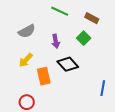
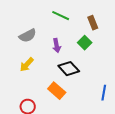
brown rectangle: (92, 18) -> (93, 23), turned 40
orange rectangle: (44, 76) -> (57, 91), moved, turned -36

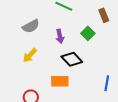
brown rectangle: (93, 23) -> (104, 15), moved
orange rectangle: (57, 91) -> (60, 81), turned -42

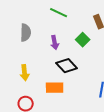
gray semicircle: (31, 26) -> (26, 33), turned -60
yellow arrow: (30, 55) -> (25, 73), moved, turned -49

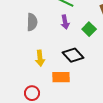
purple arrow: (55, 43) -> (65, 22), moved
yellow arrow: (25, 73) -> (40, 58), moved

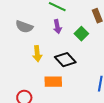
gray semicircle: (32, 22) -> (24, 27), turned 108
yellow arrow: (40, 58) -> (37, 54), moved

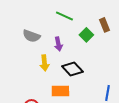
purple arrow: (57, 27) -> (58, 44), moved
green square: (81, 34) -> (86, 35), moved

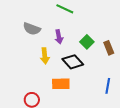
brown rectangle: (104, 25) -> (109, 48), moved
green square: (86, 35) -> (87, 42), moved

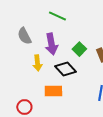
gray semicircle: (32, 29) -> (24, 36), turned 42
purple arrow: (59, 37) -> (51, 44), size x1.5

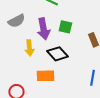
gray semicircle: (24, 36) -> (16, 21), turned -90
green square: (79, 49) -> (65, 27), moved, turned -32

